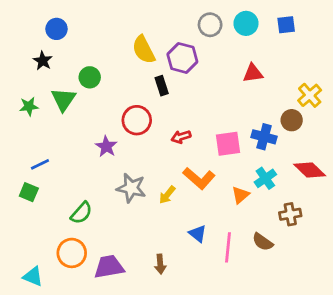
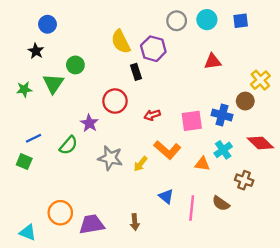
orange triangle: (240, 195) -> (202, 164), turned 49
green semicircle: (81, 213) -> (68, 145), moved
brown cross: (290, 214) -> (244, 180), turned 30

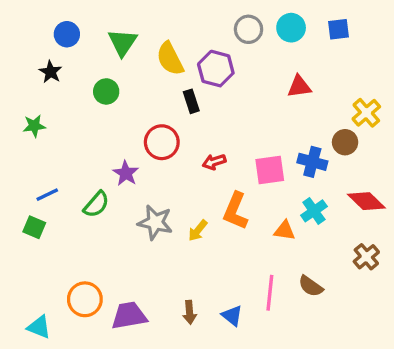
green triangle: (53, 84) -> (123, 42), moved
orange L-shape: (167, 150) -> (235, 211), turned 72
brown cross: (244, 180) -> (366, 257), moved, turned 30
blue triangle: (166, 196) -> (232, 316), moved

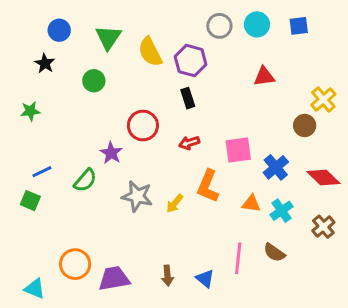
black rectangle: (191, 101) -> (188, 98), moved
blue cross: (312, 162) -> (276, 167), moved, turned 35
cyan cross: (314, 211) -> (282, 211), moved

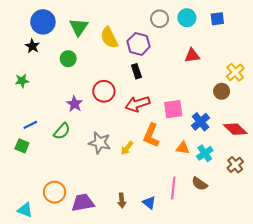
blue circle: (59, 30) -> (43, 22), size x1.5
red arrow: (189, 143) -> (138, 104), size x1.6
purple star: (111, 153) -> (74, 104), moved

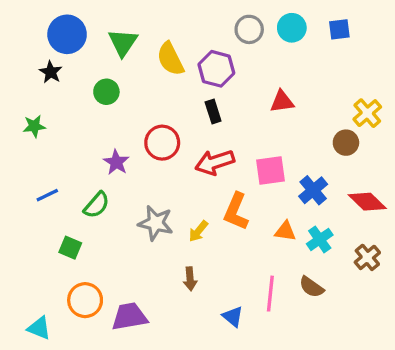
red triangle: (192, 56) -> (282, 102), moved
green square: (22, 146) -> (70, 248), moved
brown arrow: (122, 201) -> (190, 279), moved

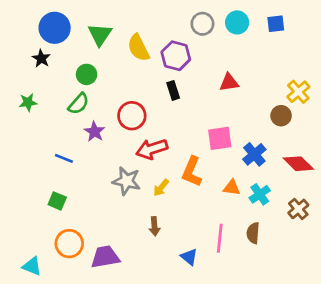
red arrow: (215, 162) -> (152, 149), moved
blue line: (47, 195) -> (64, 158), moved, turned 48
green semicircle: (97, 205) -> (79, 104), moved
brown semicircle: (311, 287) -> (253, 233), turned 60

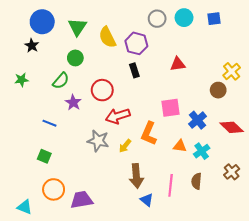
green circle: (87, 74) -> (75, 58), moved
brown cross: (298, 209) -> (232, 172), moved
brown arrow: (154, 226) -> (136, 176), moved, size x1.6

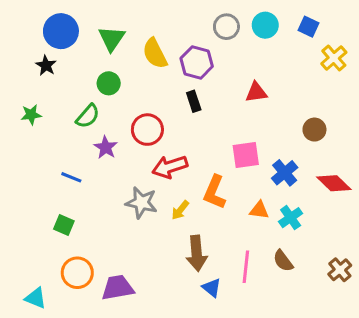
blue square: (214, 19) -> (308, 27), turned 32
yellow cross: (232, 71) -> (334, 58), moved
brown cross: (232, 172) -> (340, 270), moved
brown semicircle: (196, 181) -> (283, 261), turned -42

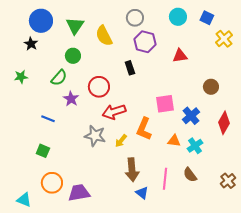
gray circle: (226, 27) -> (135, 18), moved
purple hexagon: (197, 62) -> (145, 42), moved
red triangle: (256, 92) -> (180, 56), moved
red diamond: (334, 183) -> (224, 123), turned 75

